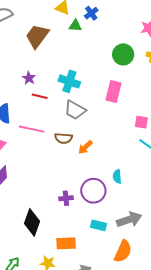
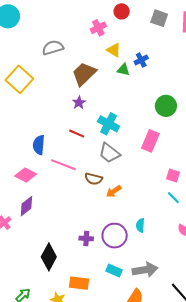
purple star: (29, 78) -> (79, 103), moved

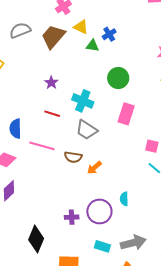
brown trapezoid: (84, 74) -> (53, 37), moved
green circle: (166, 106) -> (118, 78), moved

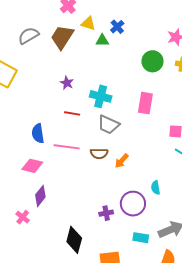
green circle: (118, 78) -> (152, 61), moved

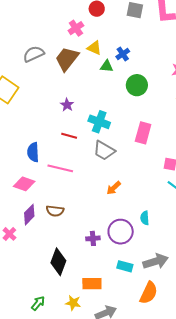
green circle: (152, 61) -> (137, 85), moved
brown semicircle: (99, 153) -> (55, 211), moved

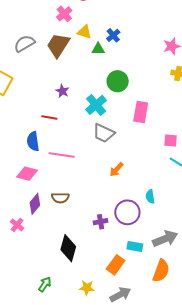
green circle: (137, 85) -> (118, 81), moved
cyan cross: (99, 122) -> (96, 105), turned 35
red line: (69, 136) -> (49, 117), moved
orange rectangle: (92, 284) -> (116, 265), moved, turned -48
green arrow: (38, 303) -> (45, 284), moved

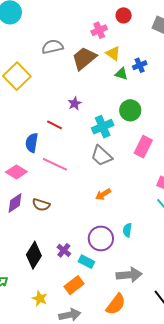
purple cross: (101, 222) -> (64, 250), moved, turned 32
cyan rectangle: (135, 247) -> (86, 262), moved

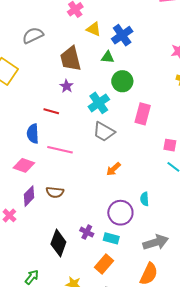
brown trapezoid: (84, 58) -> (71, 59), moved, turned -52
blue cross: (140, 65) -> (122, 35), size x1.5
green triangle: (121, 74) -> (108, 57), moved

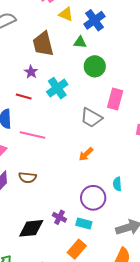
purple star: (67, 86) -> (31, 72), moved
cyan cross: (99, 103) -> (57, 88), moved
gray trapezoid: (104, 132) -> (91, 118), moved
black diamond: (58, 243) -> (31, 228), turned 64

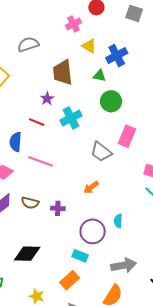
purple cross: (59, 217) -> (58, 208), moved, turned -32

